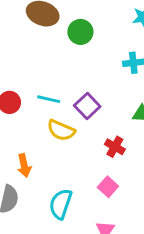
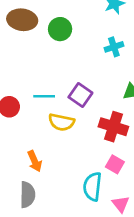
red cross: (115, 147) -> (113, 127), size x1.5
cyan semicircle: (61, 204) -> (92, 187), moved

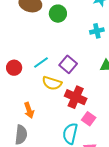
cyan line: (44, 96) -> (41, 63), turned -42
red cross: (113, 127) -> (76, 97), moved

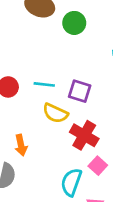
cyan line: (41, 63) -> (44, 84), turned 35
purple square: (68, 64) -> (80, 91), turned -30

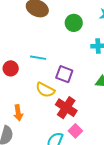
green circle: (74, 23) -> (74, 23), moved
cyan line: (44, 84) -> (38, 58), moved

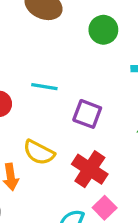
yellow semicircle: (45, 90) -> (39, 152), moved

